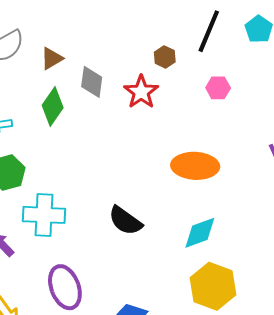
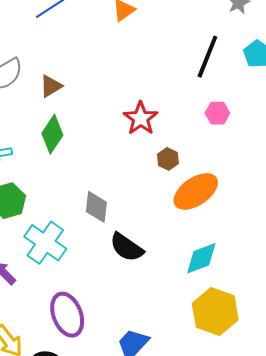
brown hexagon: (165, 57) -> (168, 159), moved
gray diamond: (92, 82) -> (96, 207), moved
orange ellipse: (195, 166) -> (196, 191), turned -36
cyan cross: (44, 215) -> (45, 243), turned 33

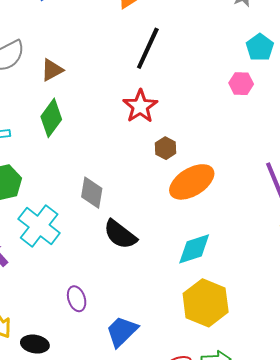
black line: (207, 57) -> (148, 48), moved
pink hexagon: (217, 113) -> (241, 84), moved
purple ellipse: (67, 315) -> (77, 299), moved, size x0.6

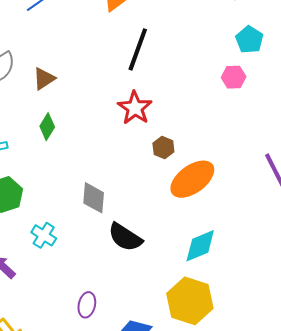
green diamond: (51, 118) -> (47, 127), size x0.7
cyan cross: (39, 226) -> (44, 235), size x0.6
purple ellipse: (77, 299) -> (87, 305), turned 35
yellow hexagon: (206, 303) -> (190, 301), moved

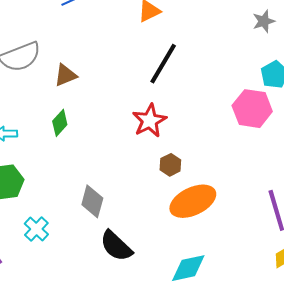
pink hexagon: (234, 77) -> (252, 109), size x1.6

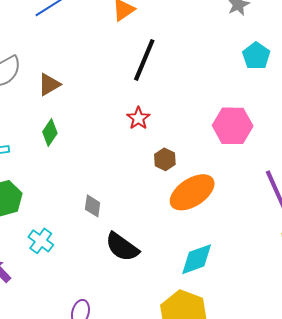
pink hexagon: (252, 109) -> (233, 126), moved
red star: (149, 121) -> (138, 118), size x0.7
gray diamond: (92, 201) -> (93, 206), size x0.7

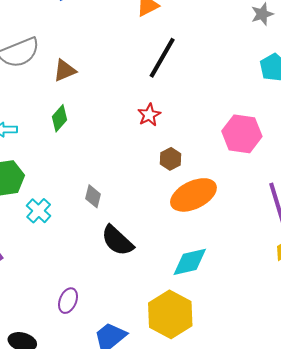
cyan cross: (41, 241) -> (39, 211), moved

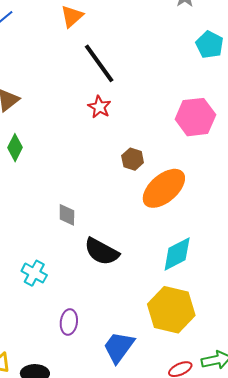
black line: (162, 58) -> (99, 63), turned -51
red star: (149, 115) -> (99, 107), moved
cyan cross: (39, 211) -> (34, 273), moved

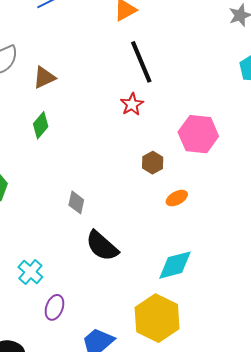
pink hexagon: (195, 117) -> (198, 134), moved
orange ellipse: (164, 188) -> (177, 198), size x0.5
cyan cross: (34, 273) -> (30, 272), moved

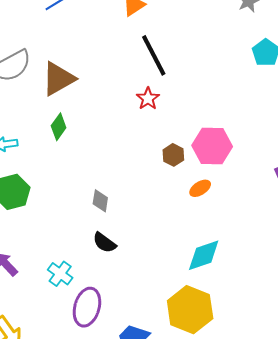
brown triangle: (44, 77) -> (58, 79), size x1.5
pink hexagon: (198, 134) -> (212, 146), moved
black semicircle: (102, 246) -> (104, 243), moved, size x0.7
purple ellipse: (54, 307) -> (87, 307), size x1.5

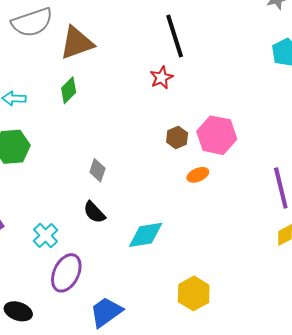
cyan diamond: (204, 255) -> (146, 235), moved
yellow hexagon: (190, 310) -> (194, 293), moved, size x0.7

